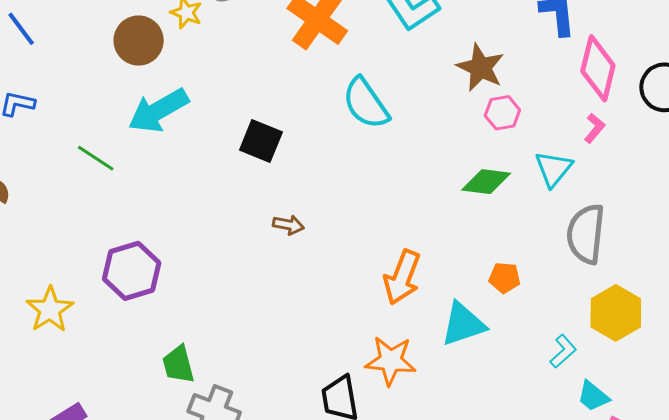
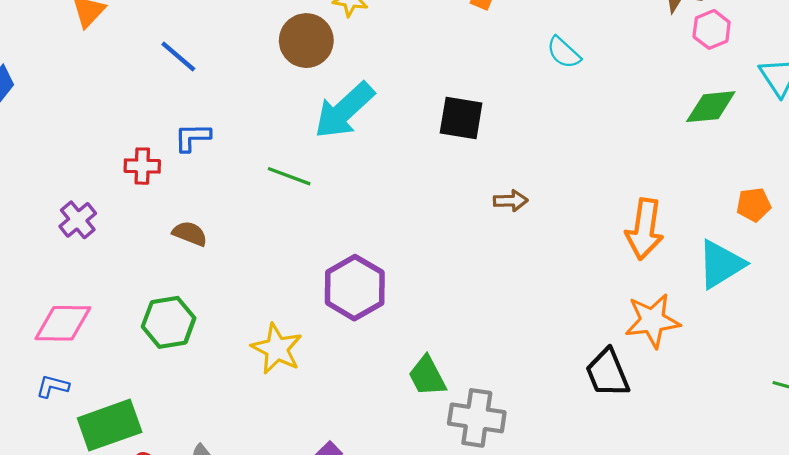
cyan semicircle: (366, 103) -> (564, 52), size x0.6

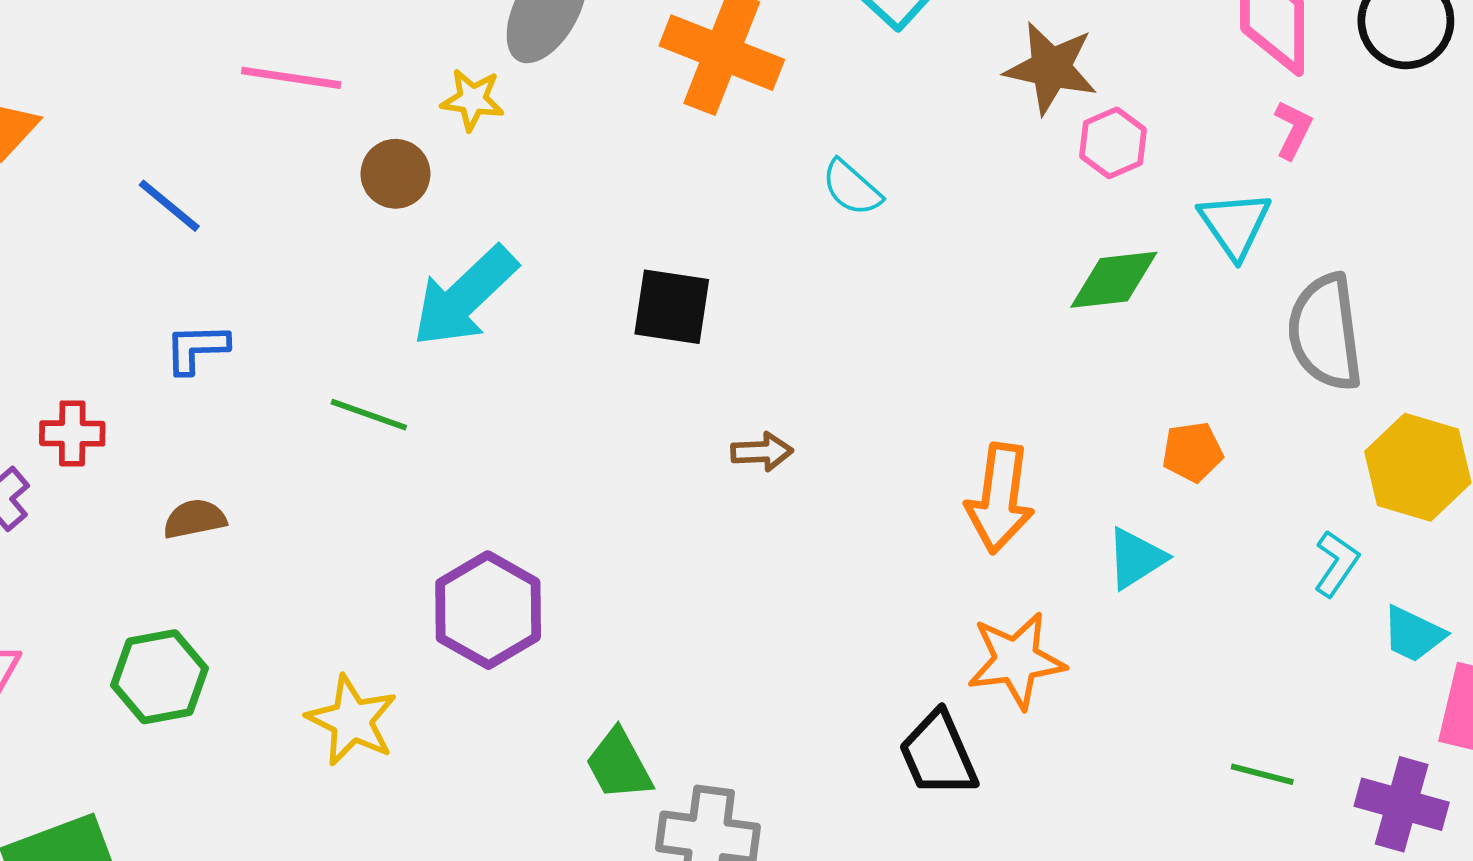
brown circle: (306, 41) -> (395, 174), size x0.7
red cross: (142, 166) -> (72, 433), moved
brown semicircle: (190, 234) -> (195, 519), turned -32
cyan triangle: (721, 264) -> (1136, 558), size x0.7

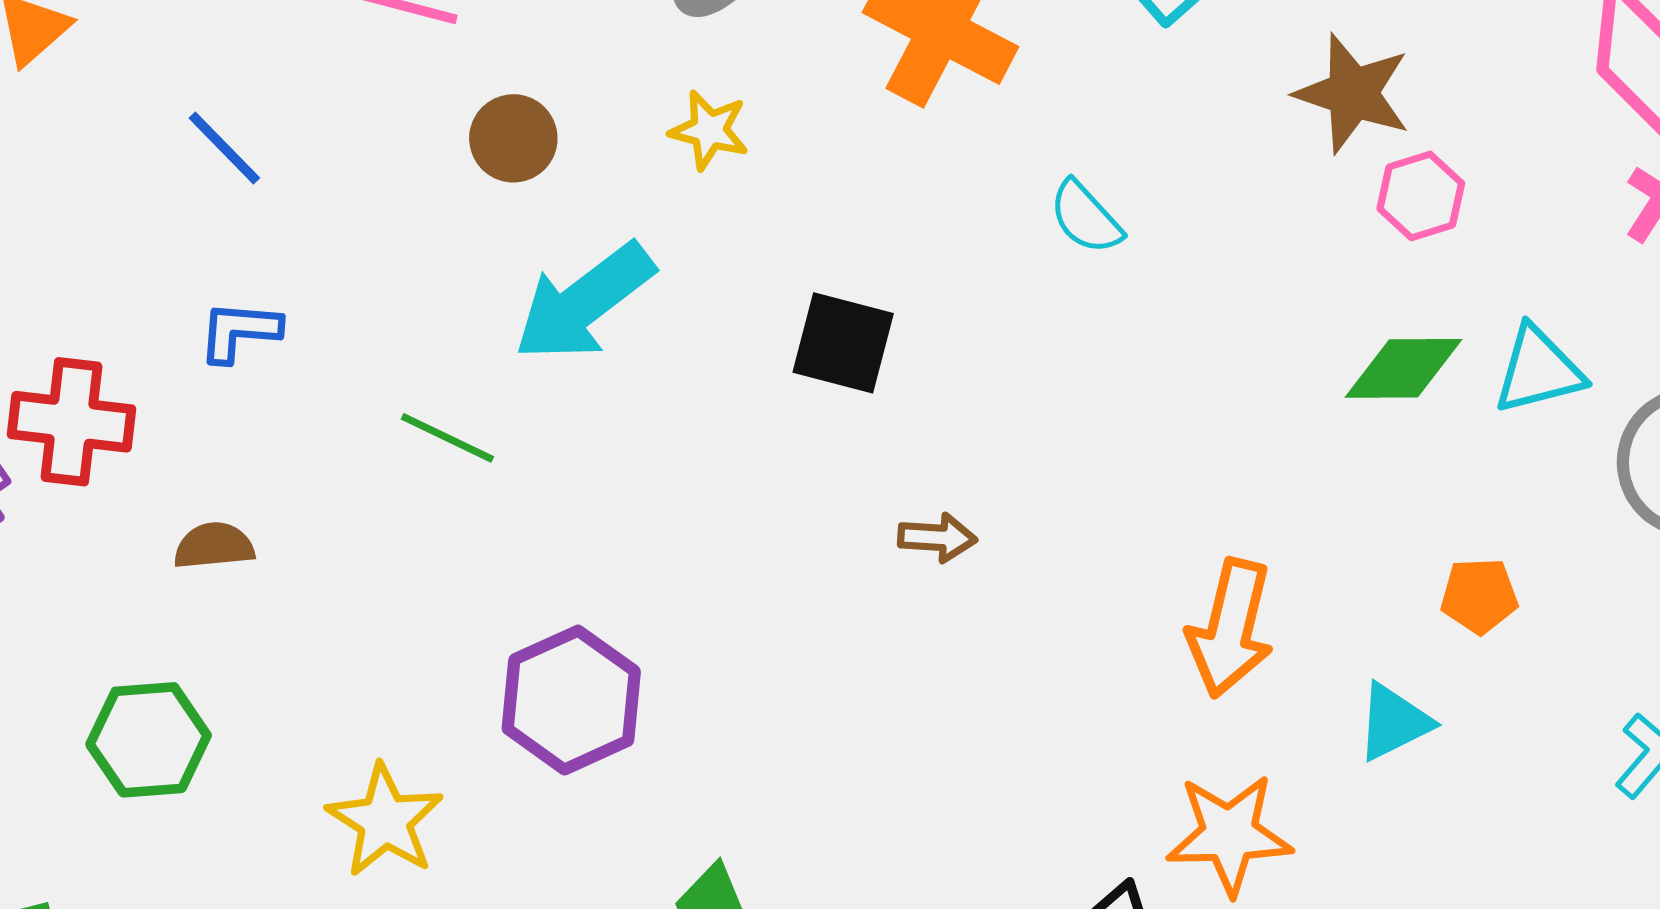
yellow star: (472, 100) -> (709, 130), moved
cyan triangle: (1235, 224) -> (1538, 370), moved, turned 44
red cross: (72, 433) -> (71, 422), size x1.5

